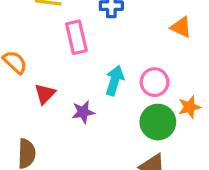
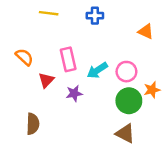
pink rectangle: (76, 37) -> (68, 59), moved
cyan arrow: (115, 80) -> (97, 70), turned -140

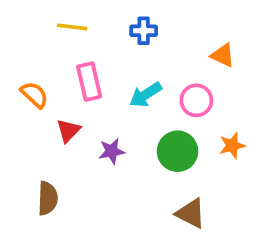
pink rectangle: (68, 59) -> (89, 82), moved
cyan arrow: (97, 70) -> (146, 95), moved
pink circle: (126, 72) -> (196, 100), moved
green circle: (129, 101) -> (178, 151), moved

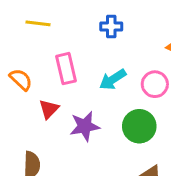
yellow line: (72, 27) -> (38, 23), moved
purple star: (112, 151) -> (85, 126), size x1.4

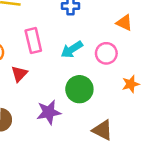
purple star: (85, 126) -> (49, 112), moved
green circle: (139, 126) -> (79, 89), moved

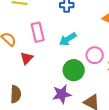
pink circle: (106, 53) -> (95, 55), moved
purple star: (49, 112) -> (62, 94), moved

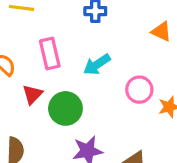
green circle: (74, 70) -> (65, 108), moved

